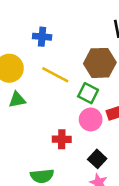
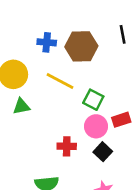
brown hexagon: (100, 63) -> (81, 46), moved
black square: (97, 159) -> (103, 152), moved

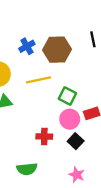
blue cross: (47, 42) -> (27, 46), turned -35
yellow line: (60, 81) -> (38, 80), turned -40

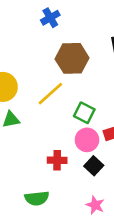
blue cross: (27, 46) -> (50, 18), moved
yellow line: (38, 80) -> (50, 94), turned -30

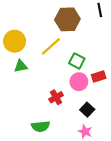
red cross: (57, 160) -> (56, 97), turned -32
black square: (94, 166) -> (87, 110), moved

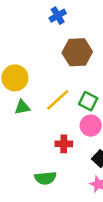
yellow line: (51, 46) -> (58, 100), moved
red cross: (56, 97) -> (64, 144), turned 32

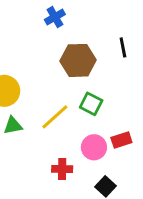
green square: (88, 101) -> (91, 104), moved

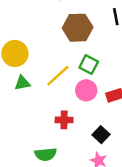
pink circle: (94, 147) -> (86, 90), moved

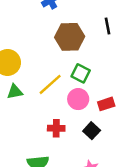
black square: (101, 135) -> (92, 131), moved

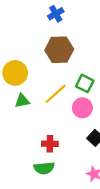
brown hexagon: (70, 37) -> (59, 50), moved
red cross: (56, 128) -> (50, 144), moved

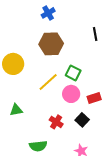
green triangle: (22, 101) -> (16, 110), moved
red cross: (50, 144) -> (56, 122), moved, turned 32

